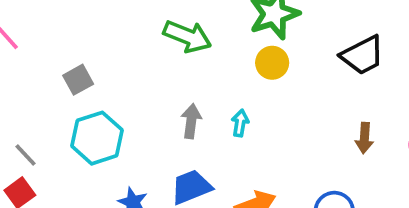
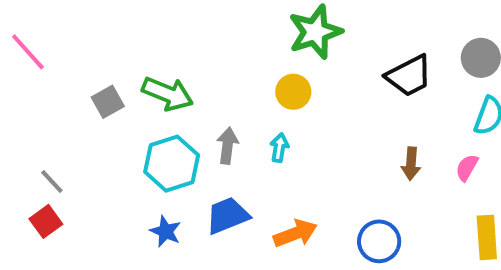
green arrow: (187, 36) -> (168, 94), moved
yellow circle: (272, 63) -> (293, 92), moved
cyan hexagon: (97, 138) -> (172, 164), moved

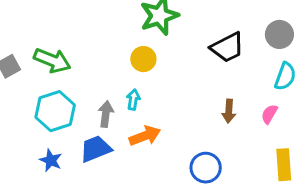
gray arrow: (227, 146) -> (106, 114), moved
orange arrow: (295, 233) -> (145, 136), moved

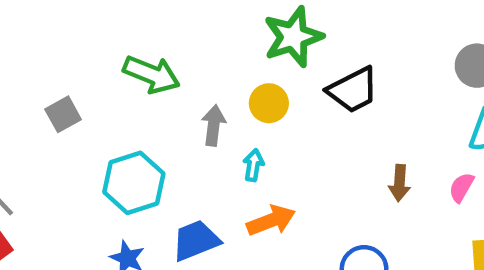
black trapezoid: (227, 47) -> (353, 90), moved
green arrow: (52, 60) -> (152, 74), moved
gray arrow: (106, 114) -> (214, 125), moved

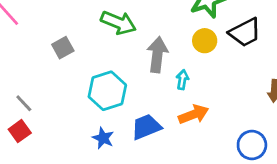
yellow circle: (269, 103) -> (205, 41), moved
gray arrow: (214, 125) -> (157, 55), size x1.4

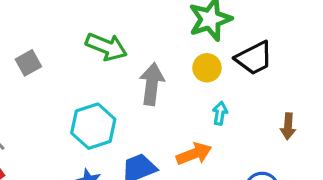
gray square: (63, 48) -> (28, 63), moved
cyan arrow: (182, 80) -> (220, 113), moved

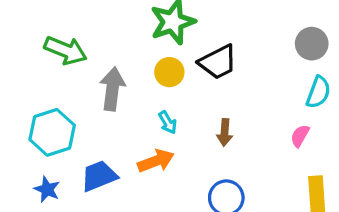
cyan arrow: (220, 113) -> (168, 122), moved, turned 140
brown arrow: (288, 126) -> (225, 132), moved

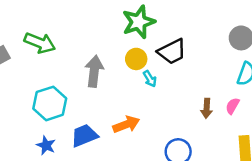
green arrow: (65, 50) -> (40, 43), moved
cyan arrow: (168, 122) -> (150, 79), moved
brown arrow: (225, 132) -> (207, 108), moved

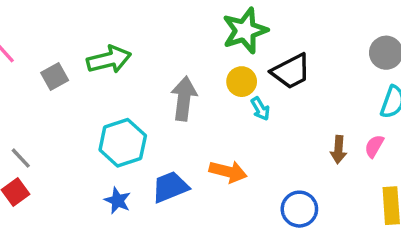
green arrow: (40, 43) -> (109, 59), turned -36
orange arrow: (126, 124) -> (228, 172), turned 35

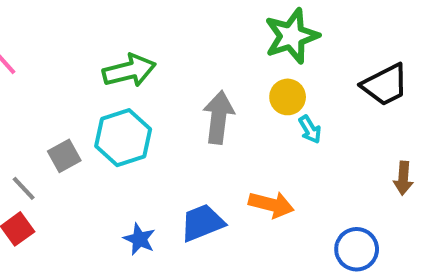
black trapezoid: (291, 71) -> (385, 85), moved
gray square: (55, 76) -> (64, 156), moved
cyan hexagon: (123, 143) -> (123, 138), moved

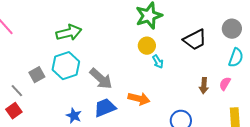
gray arrow: (219, 117) -> (101, 79), moved, turned 125

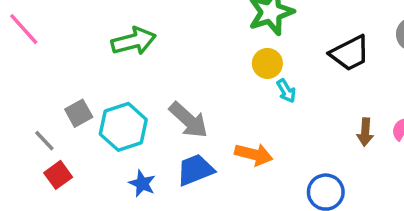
cyan hexagon: (66, 66) -> (123, 127), moved
red square: (14, 111) -> (58, 175), moved

